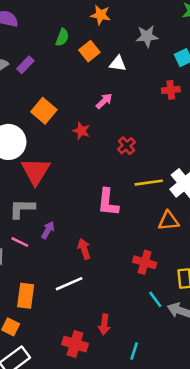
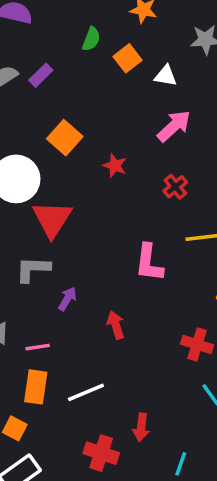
pink arrow: (104, 101) -> (174, 126), moved, size x1.5
pink line: (20, 242) -> (38, 347), moved, turned -36
white line: (69, 284) -> (86, 392), moved

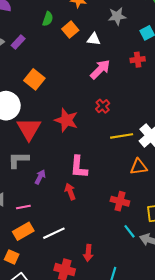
red star: (115, 166) -> (66, 120), moved, size x1.6
pink L-shape: (149, 263) -> (79, 167), moved
orange rectangle: (36, 387) -> (23, 231), turned 54

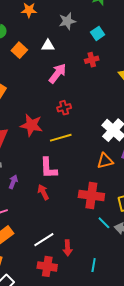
orange square: (70, 30) -> (19, 50), moved
red cross: (103, 106) -> (64, 108), turned 32
yellow line: (122, 136) -> (61, 138), moved
red cross: (120, 201) -> (91, 195), size x1.4
white line: (54, 233) -> (44, 240), moved

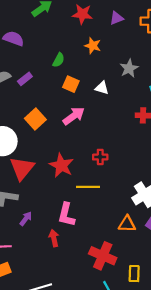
gray star: (67, 21) -> (129, 68), turned -30
orange square: (19, 50) -> (71, 84), turned -35
pink arrow: (57, 73) -> (74, 116), moved

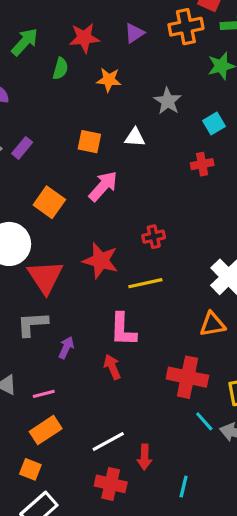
green semicircle: (59, 60) -> (60, 69), moved

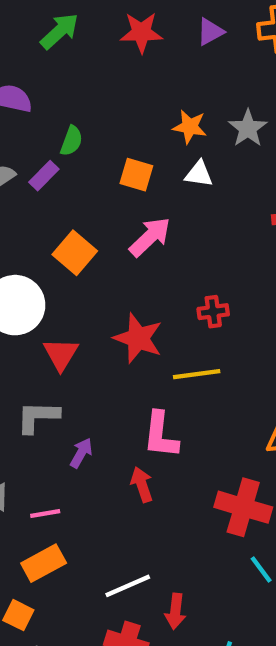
green semicircle: (60, 69) -> (71, 141), moved
orange star: (109, 80) -> (190, 127), moved
red triangle: (45, 277) -> (61, 354), size x0.7

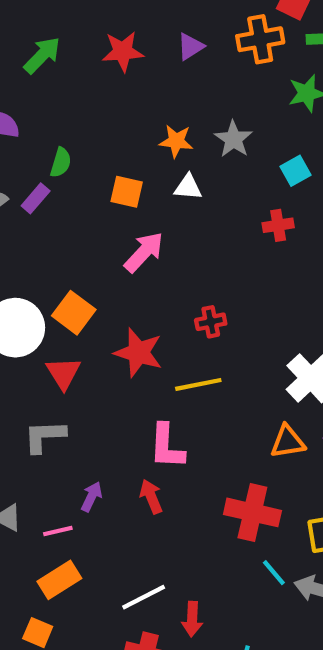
orange square: (75, 253) -> (74, 313), moved
purple arrow: (81, 453) -> (92, 497), moved

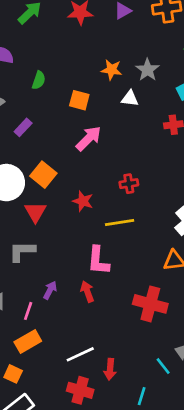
white triangle: (188, 187) -> (130, 98), moved
purple rectangle: (36, 198) -> (23, 127), moved
red star: (138, 353) -> (83, 201), size x0.7
pink line: (58, 531) -> (28, 311), turned -60
cyan line: (274, 573) -> (163, 366), moved

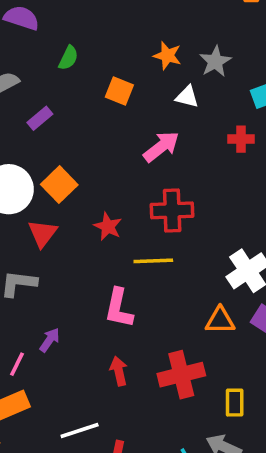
pink arrow: (89, 138) -> (161, 147), moved
red cross: (129, 184) -> (172, 210), size x1.6
red arrow: (87, 292) -> (119, 371), moved
red cross: (150, 304) -> (181, 375), turned -36

